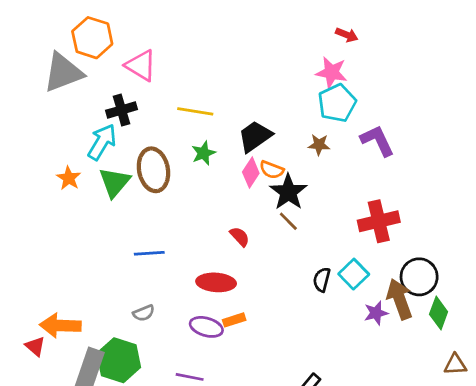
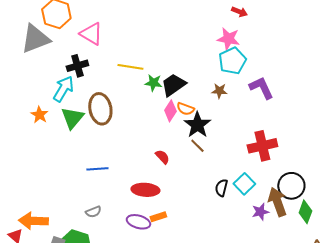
green star: (204, 153) -> (153, 83), moved, turned 30

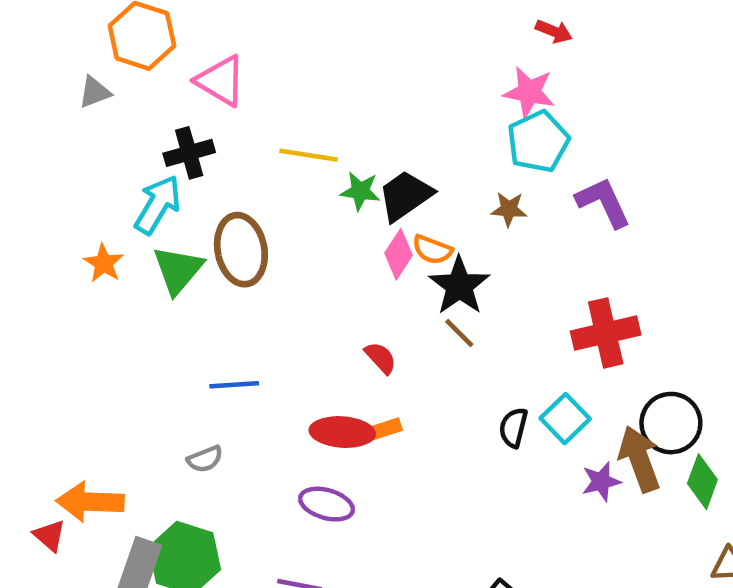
gray triangle: (35, 39) -> (95, 92), size x0.5
gray semicircle: (93, 212) -> (205, 459), moved
orange rectangle: (158, 217) -> (383, 430), moved

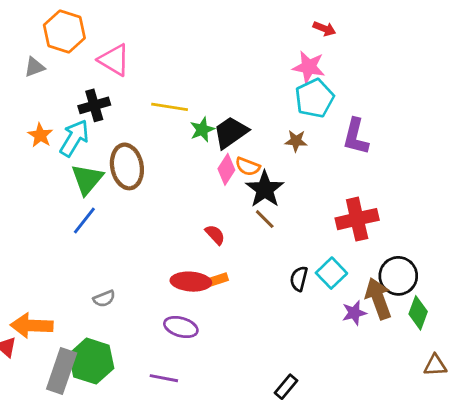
green star: (360, 191) -> (202, 130), turned -30
purple L-shape: (603, 202) -> (356, 137), turned -141
orange star: (104, 263) -> (40, 135), moved
blue line: (234, 385) -> (84, 220), moved, turned -48

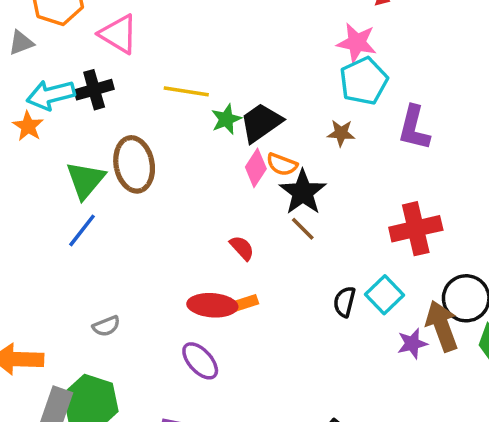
cyan arrow: (74, 138) -> (51, 95), moved, turned -135
purple ellipse: (181, 327) -> (200, 361), turned 32

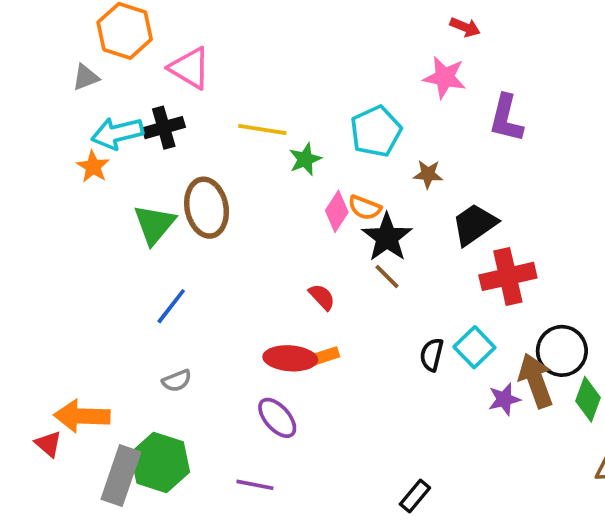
cyan pentagon: (364, 81) -> (376, 131), moved
black trapezoid: (261, 123) -> (474, 224), moved
purple L-shape: (414, 128) -> (506, 118), moved
blue line: (82, 230) -> (171, 306), moved

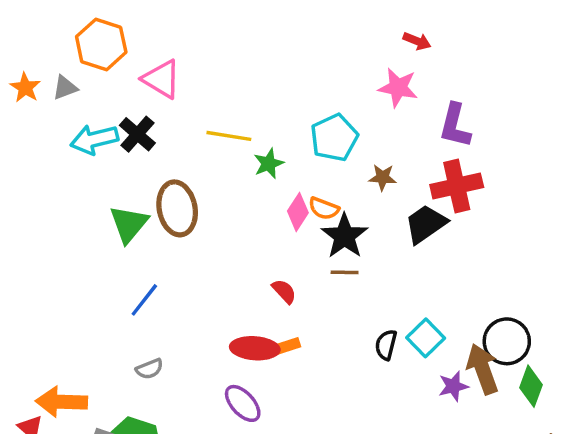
black cross: (164, 128) -> (137, 134), turned -33
orange star: (93, 167) -> (25, 88), moved
brown line: (387, 276) -> (345, 272), turned -44
red cross: (508, 276) -> (457, 186), moved

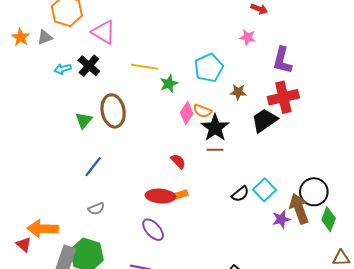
pink star: (398, 88) -> (248, 37), size x0.7
cyan arrow: (94, 139) -> (63, 69), size x0.6
green triangle: (129, 224) -> (84, 120), size x0.7
black semicircle: (386, 345) -> (240, 194), turned -144

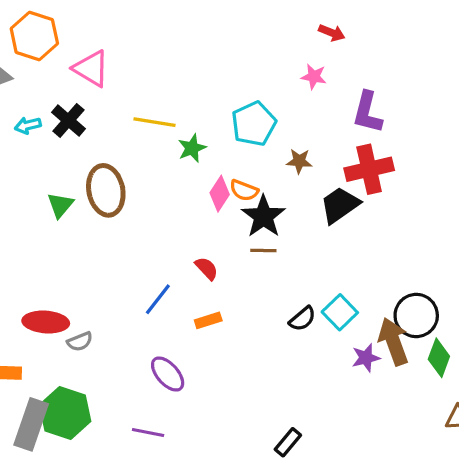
blue line: (93, 167) -> (158, 299), moved
red ellipse: (160, 196) -> (46, 322), moved

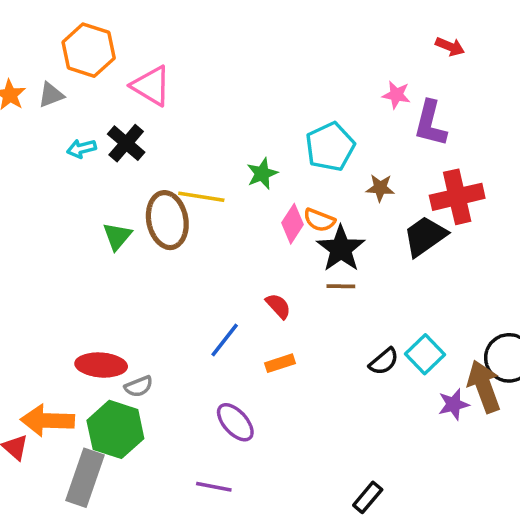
red arrow: (332, 33) -> (450, 47), moved
purple L-shape: (367, 112) -> (430, 123), moved
yellow line: (155, 122) -> (201, 197), moved
green hexagon: (65, 413) -> (115, 429), moved

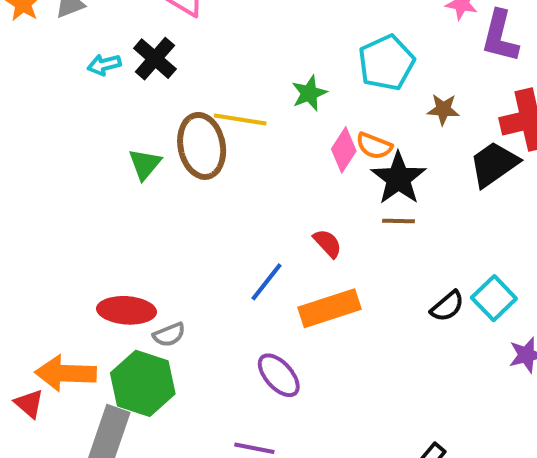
orange rectangle: (280, 363) -> (329, 308), size x1.8

